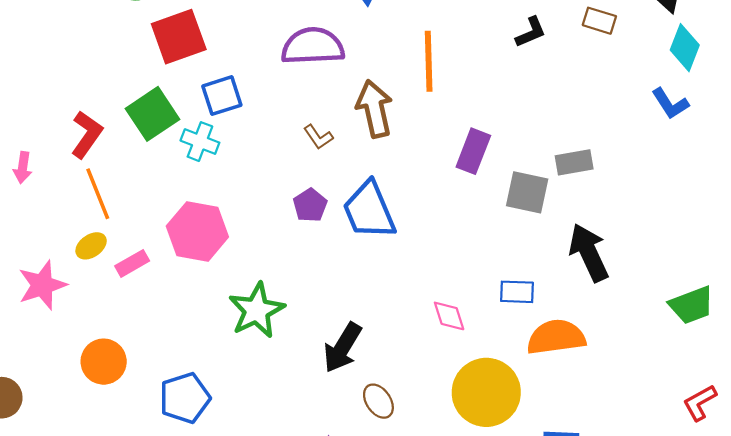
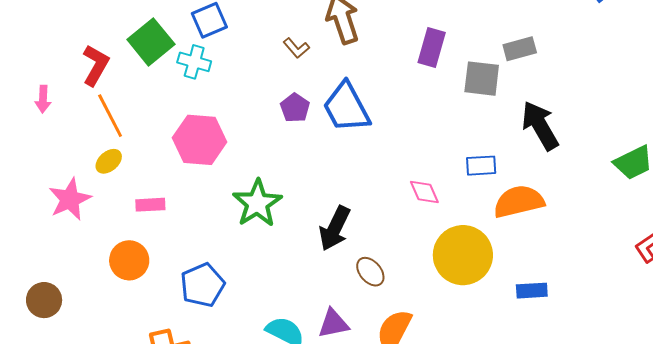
pink rectangle: (132, 263) -> (150, 205), moved, turned 32

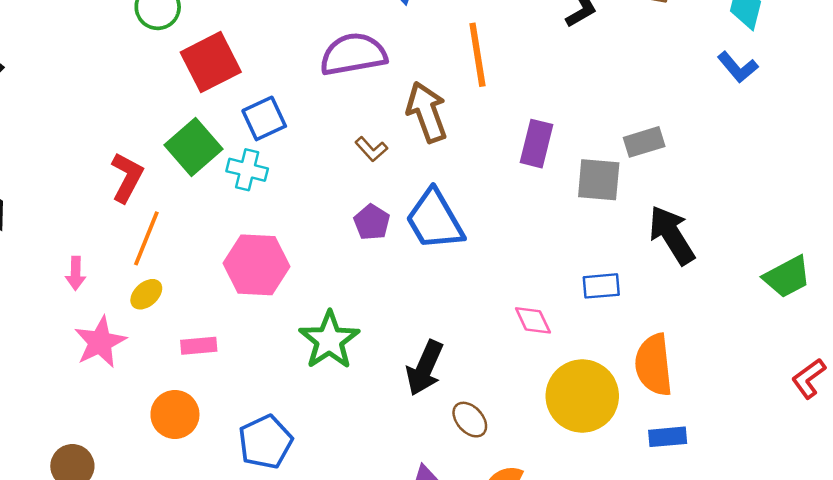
pink arrow: (43, 99) -> (76, 273), moved
orange line: (110, 116) -> (146, 238), turned 51
orange semicircle: (519, 201) -> (654, 365), moved, turned -81

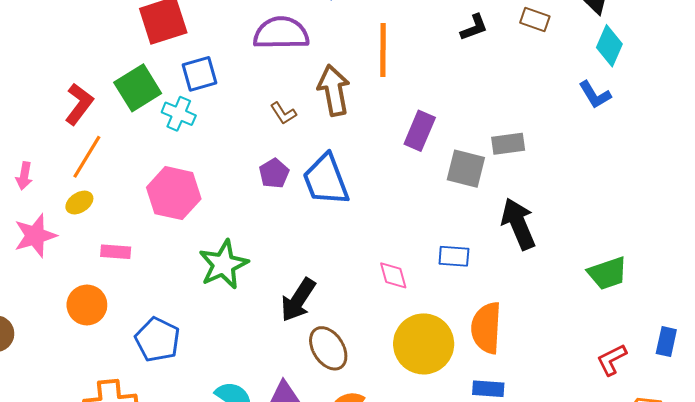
brown ellipse: (470, 420) -> (328, 348), size x1.4
blue pentagon: (265, 442) -> (157, 340), turned -30

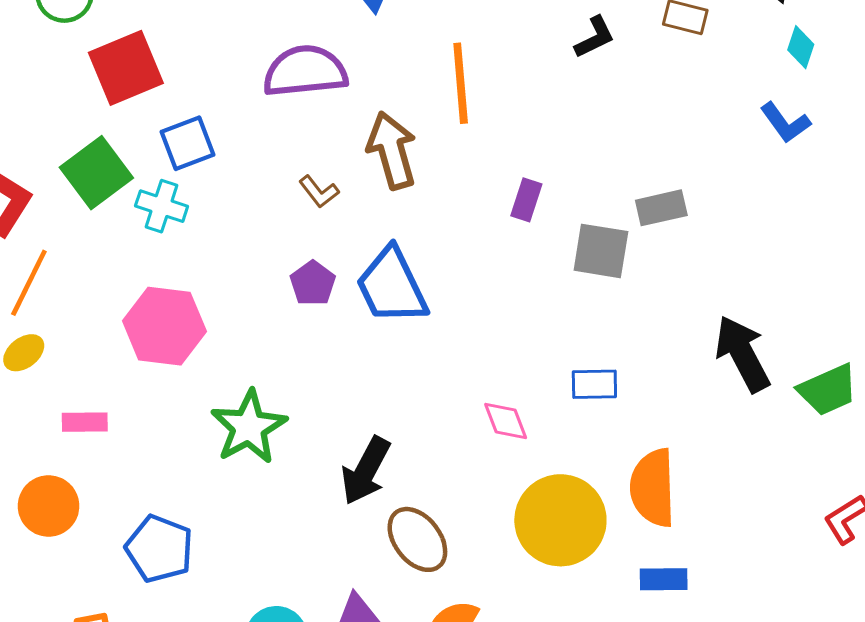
cyan diamond: (609, 46) -> (801, 47), size x0.7
purple rectangle: (420, 131) -> (526, 200), size x0.7
black arrow: (518, 224) -> (742, 354), moved

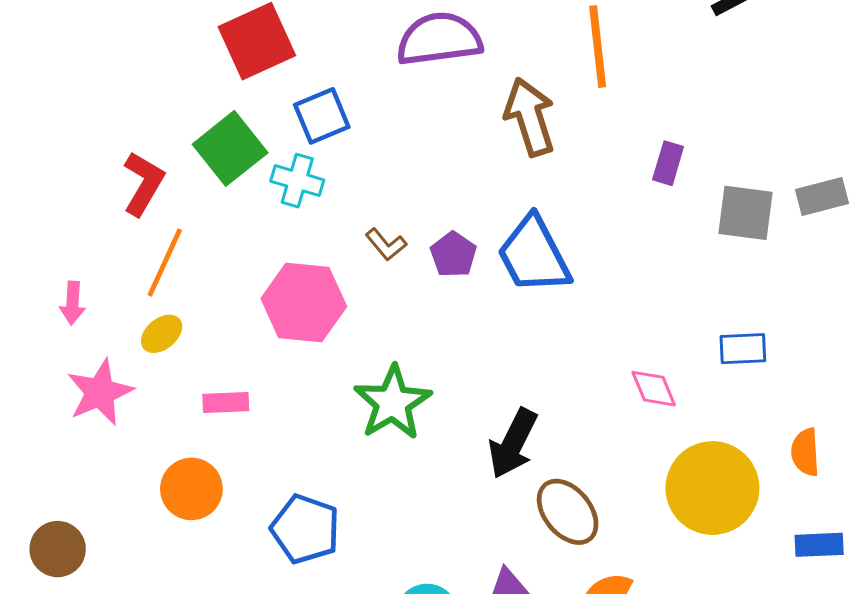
brown L-shape: (319, 192) -> (386, 244), moved
gray rectangle: (661, 208) -> (822, 196), moved
orange semicircle: (653, 488) -> (805, 452), size x0.6

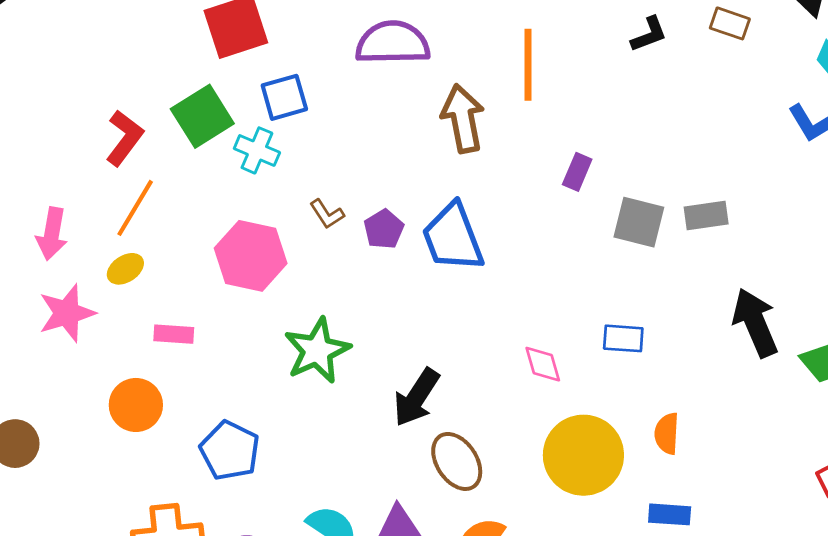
pink arrow: (72, 303) -> (52, 234), size x1.4

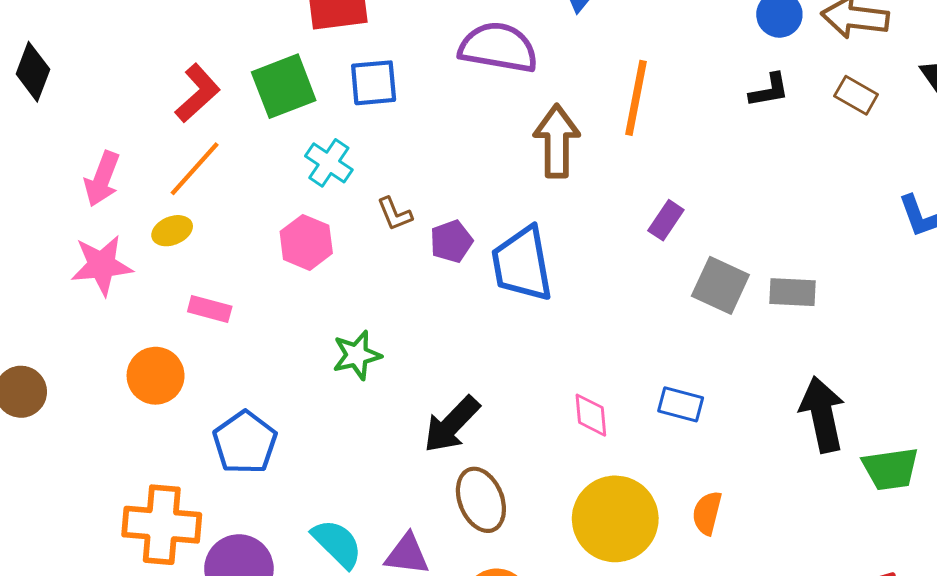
cyan cross: (257, 150) -> (329, 163), moved
pink hexagon: (251, 256) -> (306, 242), size x0.7
green star: (317, 351) -> (357, 355), size x0.7

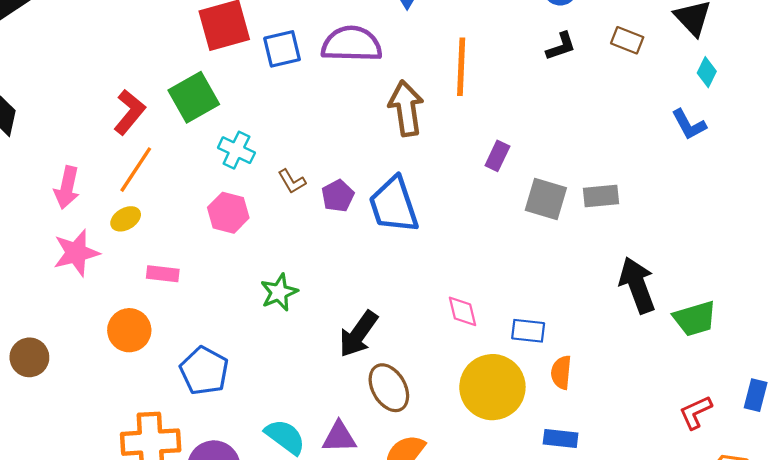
blue square: (374, 83) -> (282, 49), moved
blue rectangle: (681, 404) -> (528, 331), moved

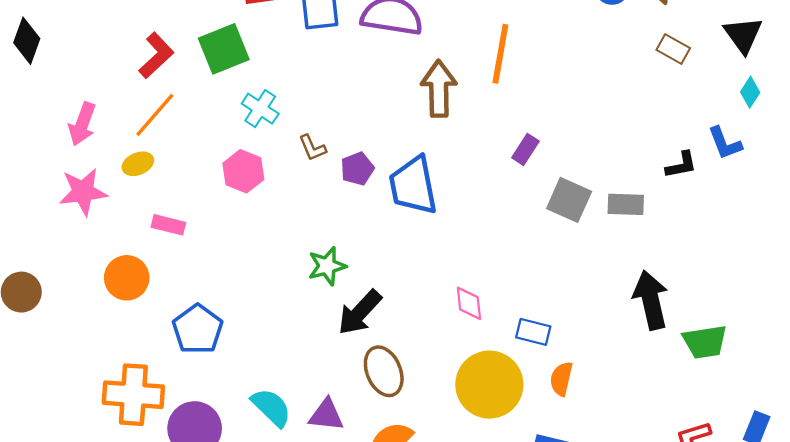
black L-shape: (561, 46) -> (681, 165), moved
green star: (279, 292) -> (327, 266), moved

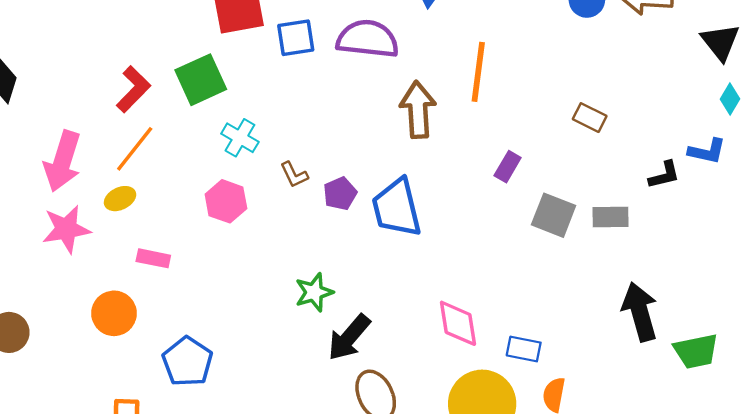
brown rectangle: (673, 49) -> (590, 118), moved
pink arrow: (82, 124) -> (62, 161), size x1.4
blue L-shape: (725, 143) -> (707, 151), turned -54
pink diamond: (469, 303) -> (458, 323), size x1.4

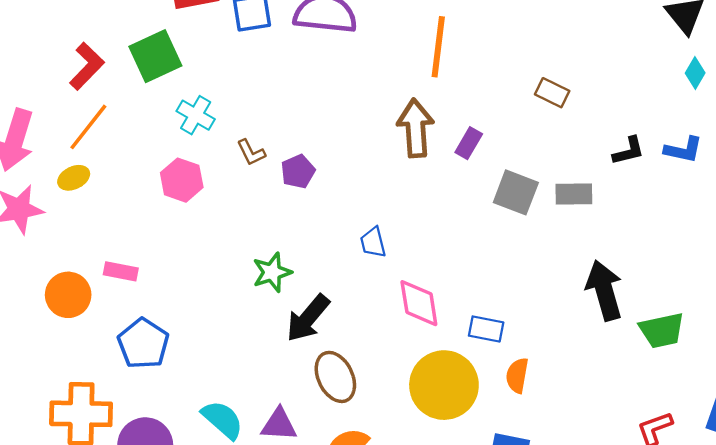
brown arrow: (418, 110) -> (416, 128), moved
blue L-shape: (707, 151) -> (683, 150), moved
blue trapezoid: (397, 208) -> (373, 242), moved, size x0.5
pink rectangle: (153, 258) -> (121, 271), moved

